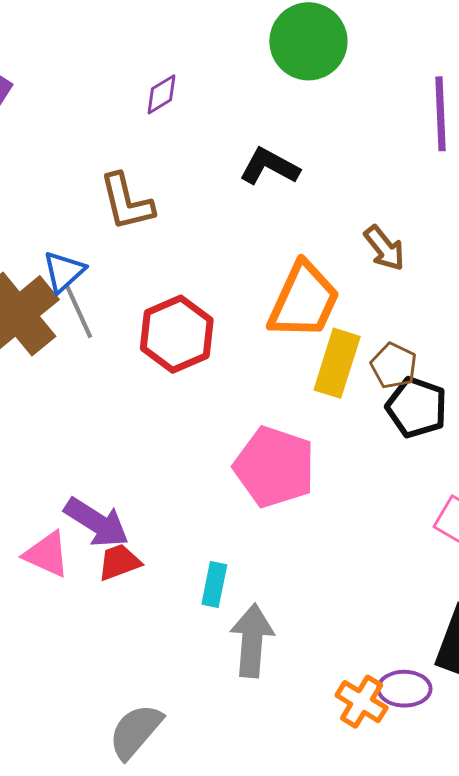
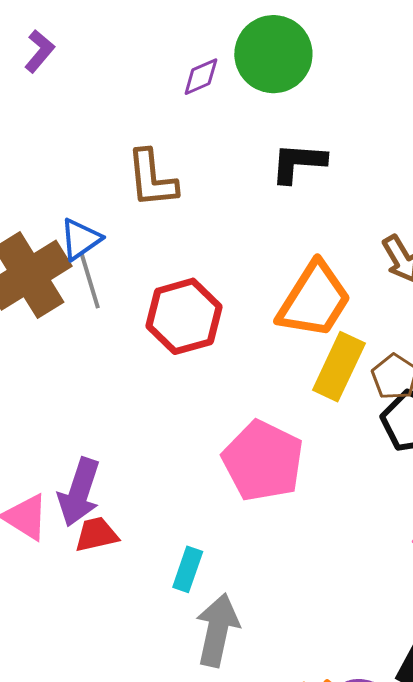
green circle: (308, 41) -> (273, 54), moved
black L-shape: (269, 167) -> (298, 163), turned -32
purple arrow: (97, 522) -> (79, 492), turned 68

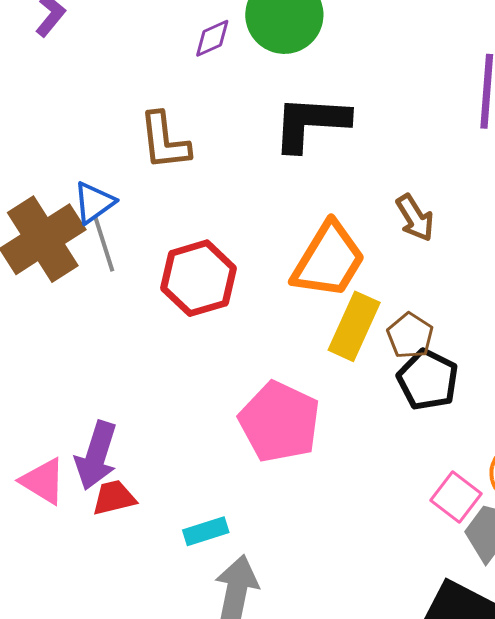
black L-shape: (298, 163) -> (311, 123), size x1.4
cyan rectangle: (188, 569) -> (206, 531), turned 54

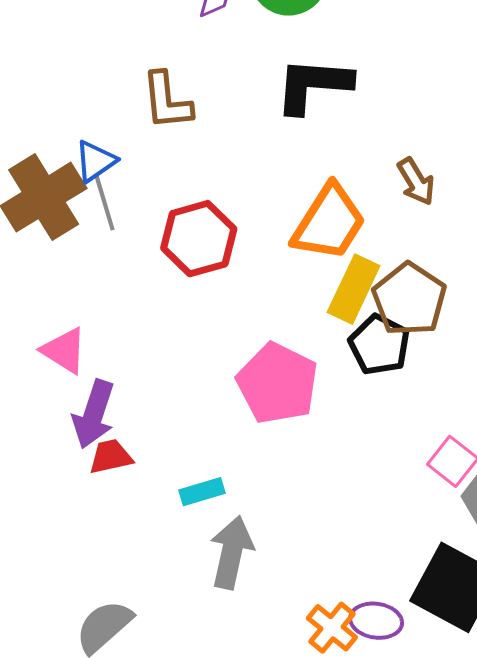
brown pentagon: (410, 336) -> (409, 299), size x1.6
black pentagon: (428, 380) -> (379, 345), moved
pink triangle: (43, 481) -> (64, 351), moved

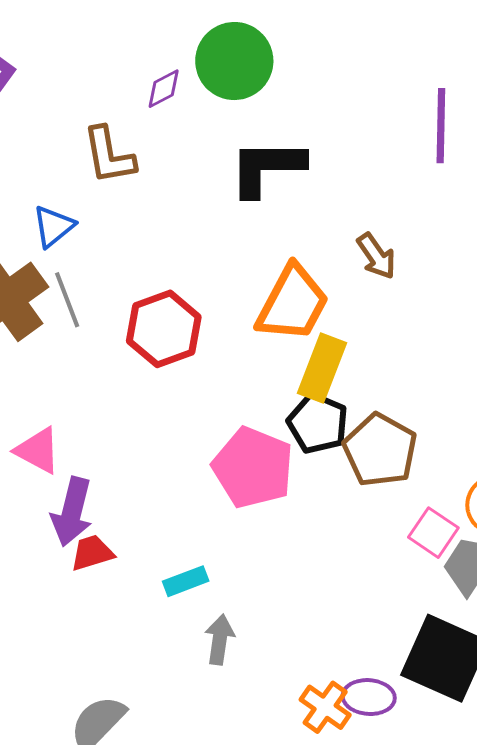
brown L-shape: (167, 101) -> (109, 155), moved
blue triangle: (95, 161) -> (53, 226), moved
brown pentagon: (409, 299) -> (380, 450), moved
black pentagon: (379, 345) -> (318, 423), moved
gray arrow: (232, 552) -> (220, 639), size x0.7

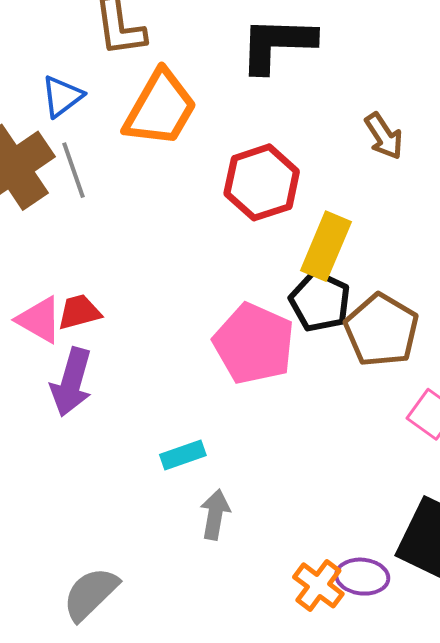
orange trapezoid: (293, 303) -> (160, 108), moved
red hexagon: (164, 329) -> (262, 182), moved
red trapezoid: (92, 553) -> (79, 312), moved

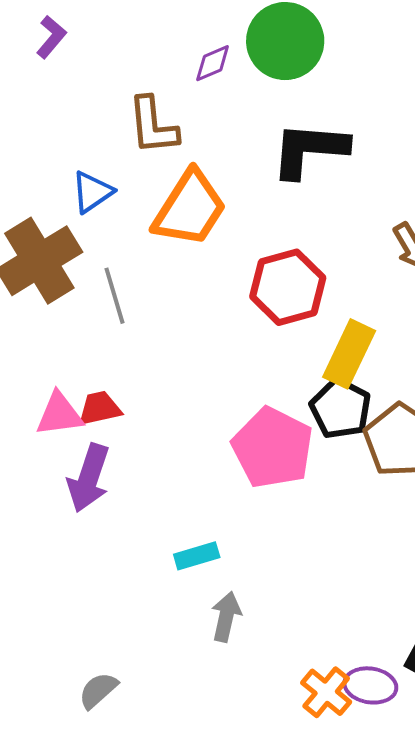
gray line: (73, 170) -> (114, 296), moved
pink triangle: (39, 320) -> (59, 414), turned -40
gray semicircle: (91, 594) -> (98, 690), size x0.7

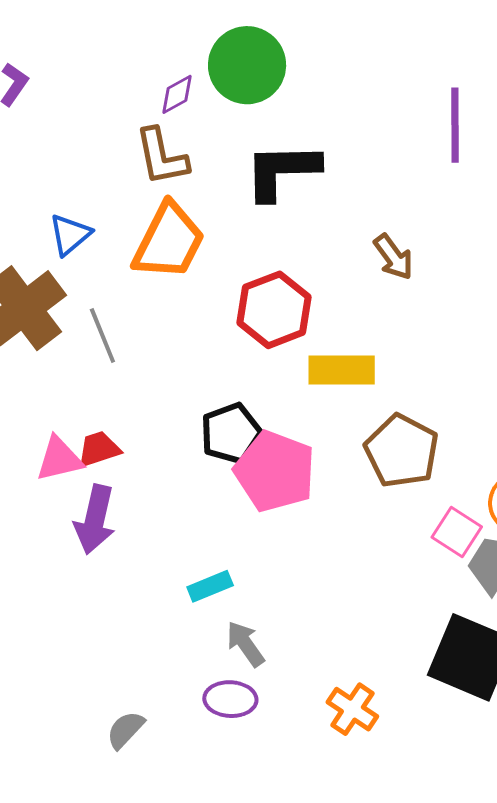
brown L-shape: (153, 126) -> (161, 157), moved
yellow rectangle: (349, 354) -> (342, 370), turned 70
black pentagon: (341, 409) -> (231, 433), moved, turned 30
gray arrow: (226, 617) -> (245, 644), turned -42
purple ellipse: (370, 685) -> (230, 699), moved

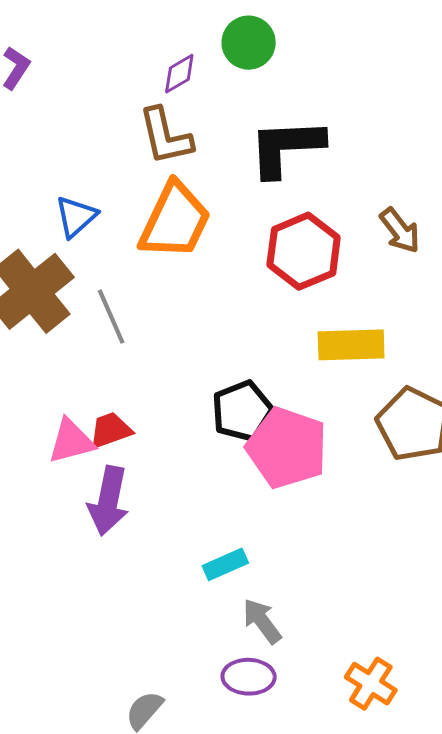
green circle: (247, 65) -> (249, 43), size x0.7
red hexagon: (274, 310) -> (304, 251), moved

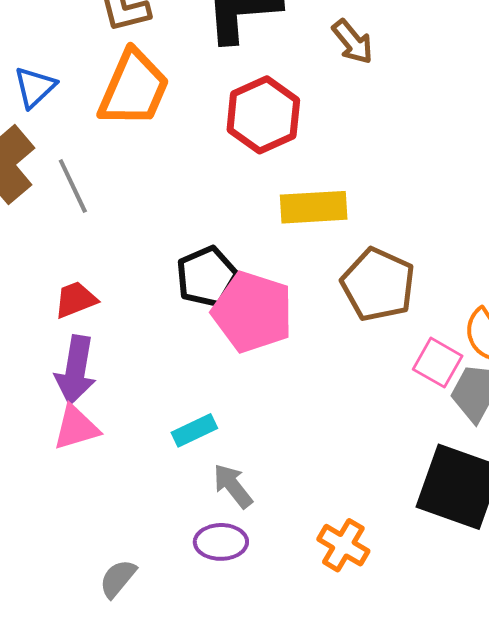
brown arrow: (400, 230) -> (353, 42), moved
pink triangle: (71, 441) -> (76, 428), moved

